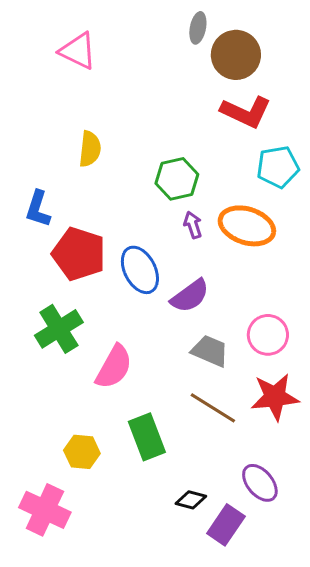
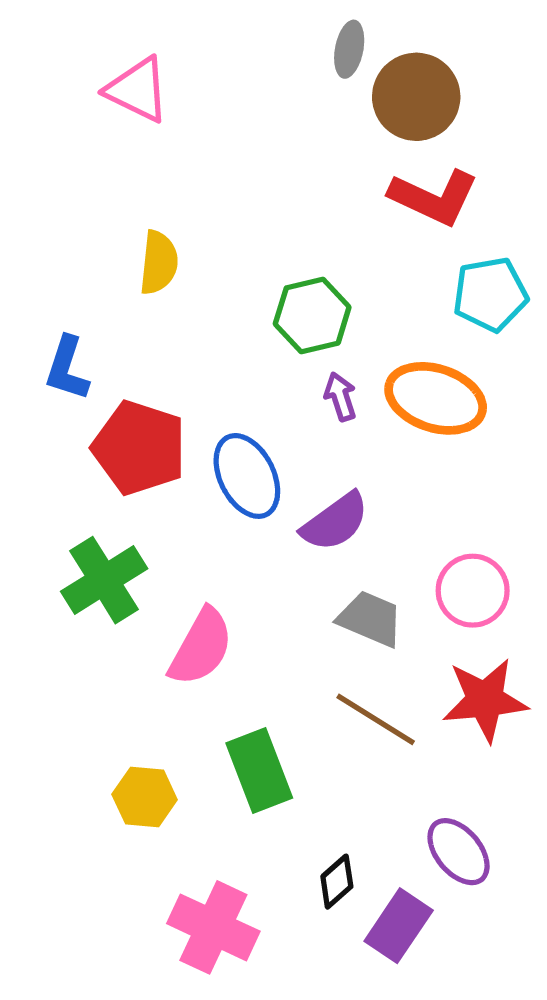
black diamond: (191, 500) -> (337, 882), turned -56
pink cross: (45, 510) -> (213, 927), moved

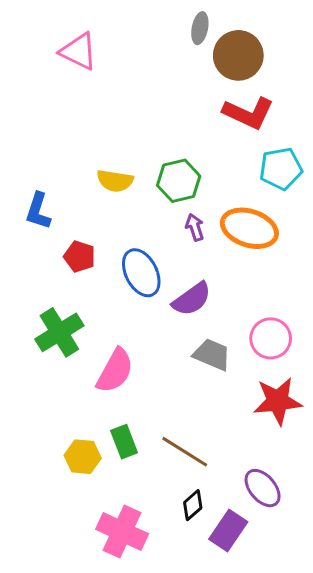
yellow semicircle: (159, 263) -> (115, 181), moved, turned 93
red pentagon: (139, 448) -> (80, 257), size x0.6
brown line: (376, 719) -> (185, 452), moved
green rectangle: (259, 771) -> (124, 442), moved, size x0.7

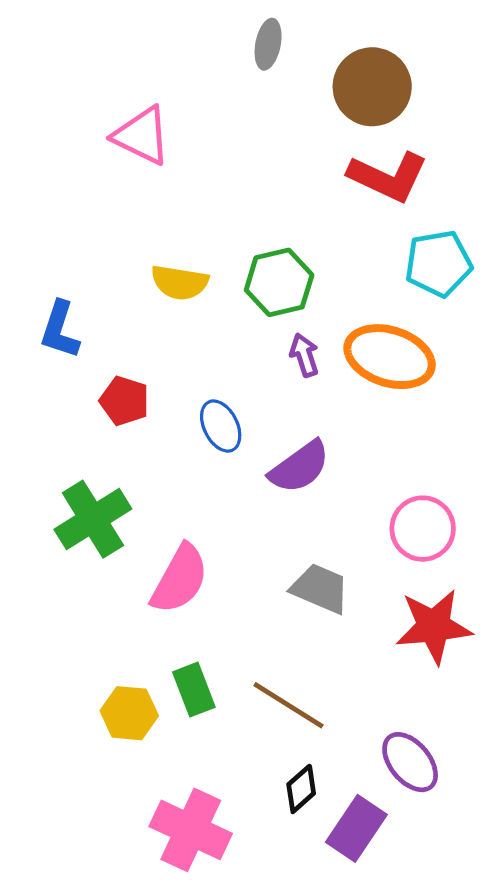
gray ellipse: (200, 28) -> (268, 44), moved
pink triangle: (79, 51) -> (142, 136), moved
blue ellipse: (141, 273) -> (221, 426), size x0.7
gray trapezoid: (212, 355) -> (320, 589), moved

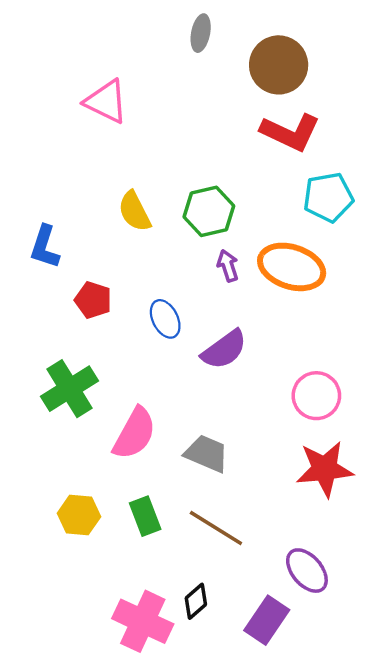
yellow semicircle: (180, 282) -> (134, 211), turned 54
gray trapezoid: (320, 589) -> (207, 454), moved
yellow hexagon: (129, 713) -> (79, 515), moved
black diamond: (301, 789) -> (196, 601), moved

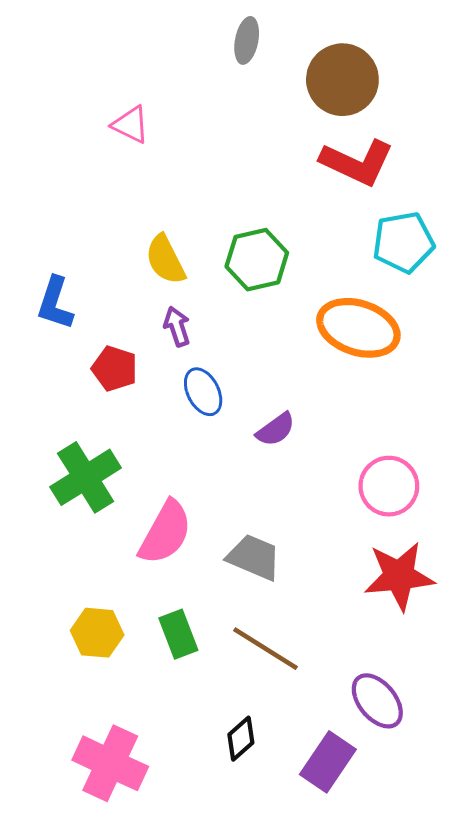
pink triangle: (106, 102) -> (131, 125), size x0.7
purple arrow: (228, 266) -> (177, 326), moved
purple semicircle: (224, 350) -> (276, 429), size x0.7
pink cross: (143, 621) -> (110, 763), moved

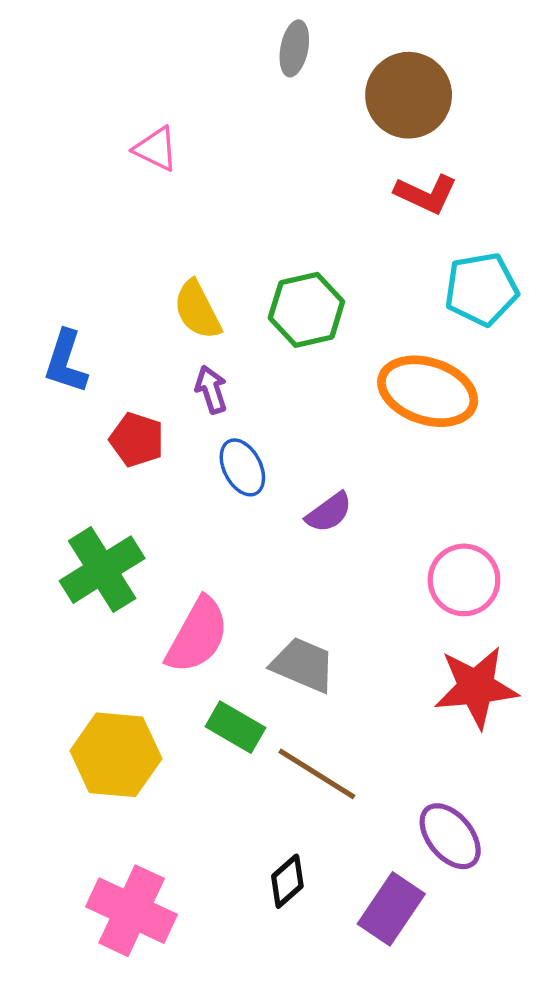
red L-shape: (357, 162) -> (426, 194), size x0.7
yellow hexagon: (97, 633) -> (116, 755), size x1.4
green rectangle: (178, 634) -> (235, 727), moved, turned -39

